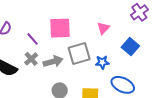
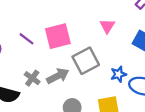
purple line: (33, 39) -> (26, 39), moved
blue star: (102, 62) -> (118, 74), moved

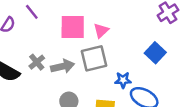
pink triangle: (107, 26) -> (101, 31), moved
purple line: (26, 39) -> (32, 12), moved

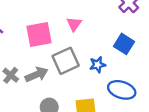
pink triangle: (101, 31) -> (74, 24), moved
blue star: (123, 80) -> (97, 65), moved

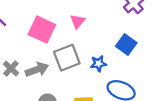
pink square: (39, 34) -> (42, 30), turned 32

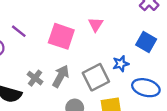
gray square: (67, 58) -> (96, 77), moved
gray arrow: (37, 69) -> (61, 76), turned -35

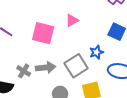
pink triangle: (96, 24) -> (72, 20), turned 32
gray arrow: (61, 76) -> (46, 67), turned 60

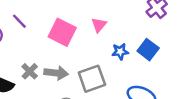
pink triangle: (72, 20) -> (99, 25), turned -32
blue star: (96, 52) -> (120, 51), moved

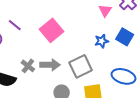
pink triangle: (99, 25) -> (105, 11), moved
pink square: (62, 32) -> (51, 30), turned 30

